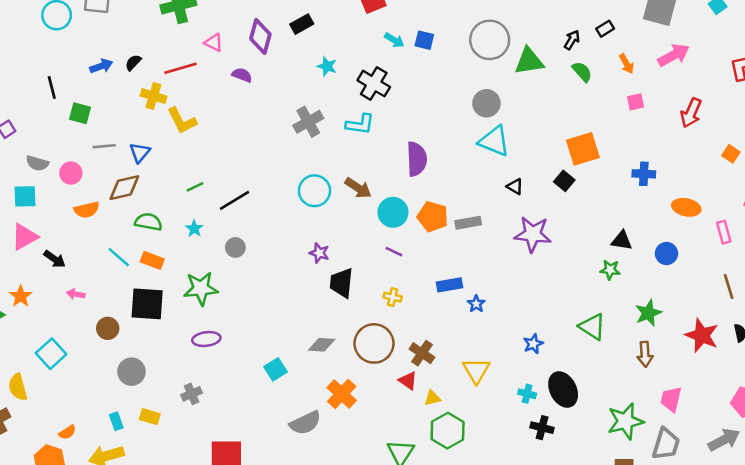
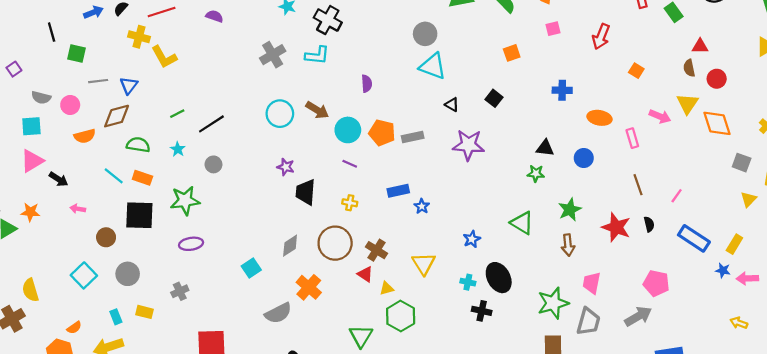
orange square: (583, 149) -> (512, 53), moved, size x0.6
purple semicircle: (417, 159) -> (367, 84), size x0.6
orange star: (21, 296) -> (30, 212), turned -30
gray diamond: (322, 345) -> (290, 246), turned -35
cyan square: (51, 354) -> (84, 275), moved

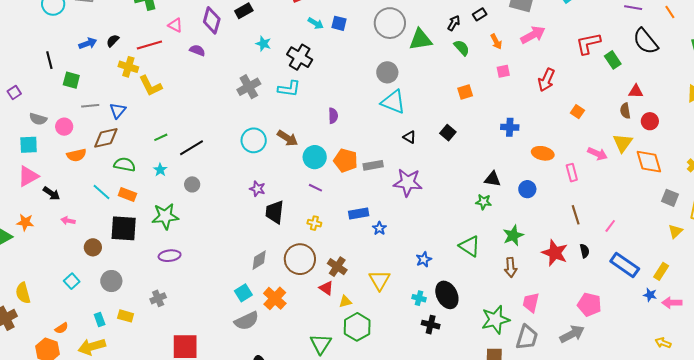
purple star: (468, 145) -> (408, 182), moved
cyan square: (251, 268) -> (243, 293), moved
cyan square: (84, 275) -> (72, 281), size x0.7

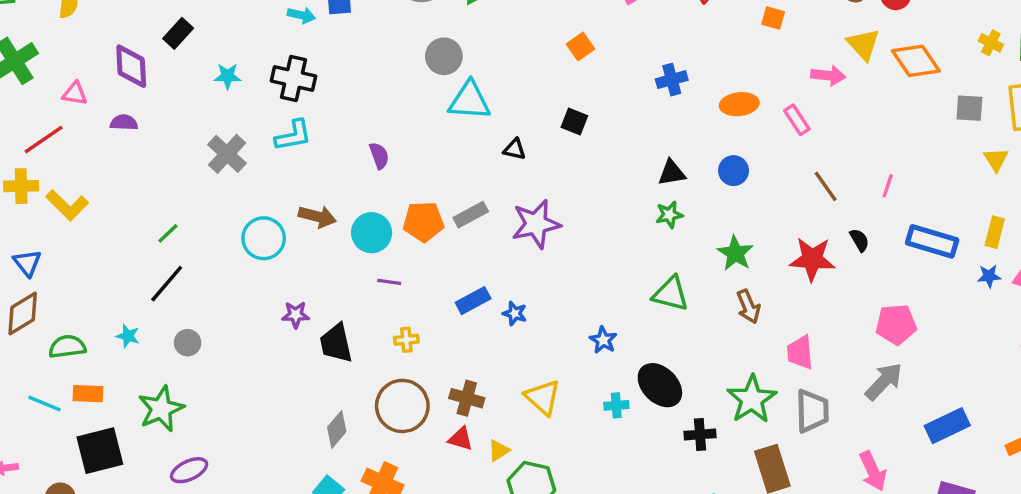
green line: (161, 137) -> (168, 233), moved
black cross: (431, 325) -> (700, 434), moved

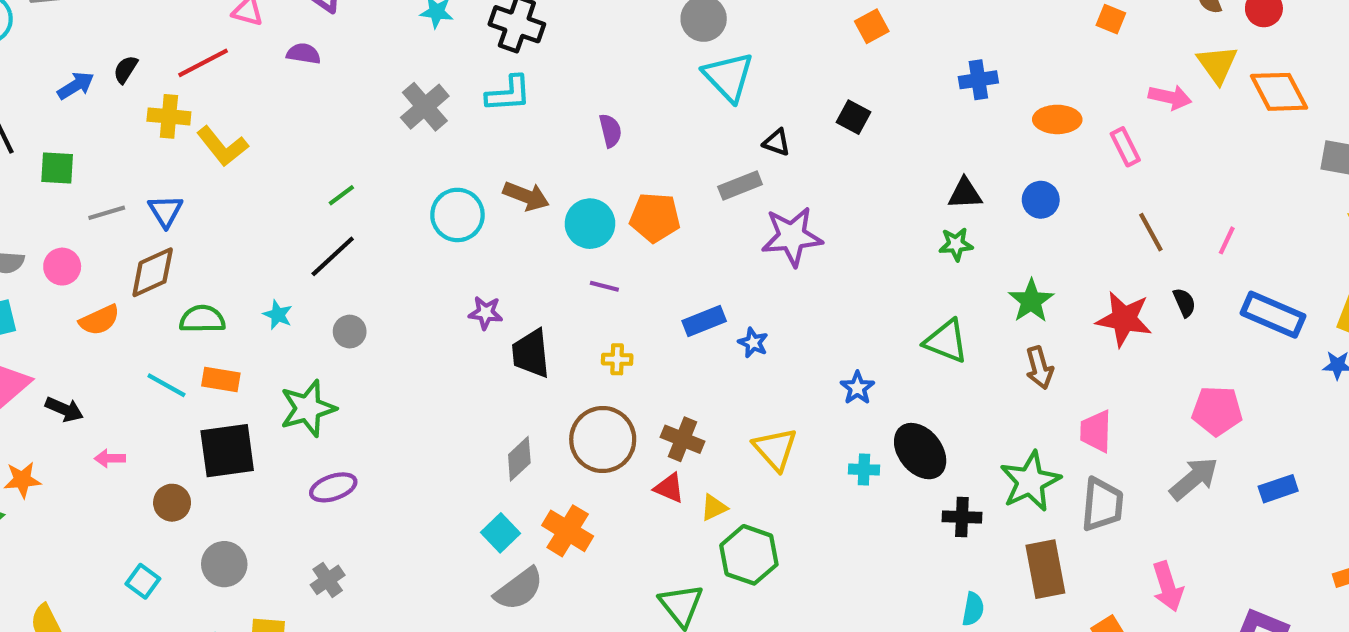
cyan triangle: (469, 101) -> (728, 77), turned 36
gray rectangle: (471, 215) -> (740, 186), moved
blue rectangle: (947, 426) -> (1278, 489), moved, size x0.7

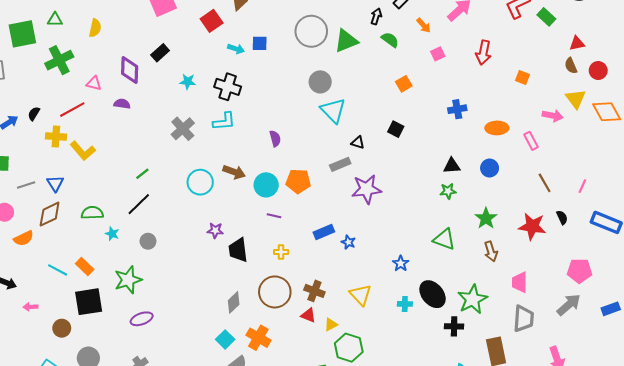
green semicircle: (202, 319) -> (92, 213), moved
orange rectangle: (221, 379) -> (85, 266), turned 36
green star: (1030, 481) -> (472, 299), moved

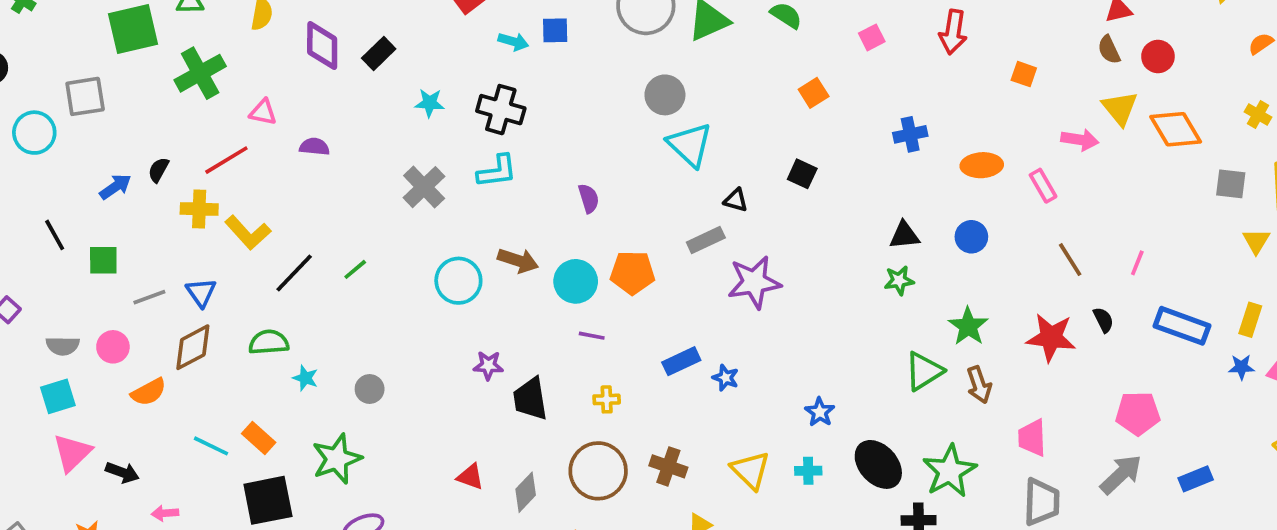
purple diamond: (130, 70) -> (322, 46), moved
black line: (139, 204) -> (294, 273), moved
green triangle: (444, 239) -> (924, 371), moved, turned -50
cyan cross: (405, 304) -> (808, 471), moved
red triangle: (308, 315) -> (470, 477), moved

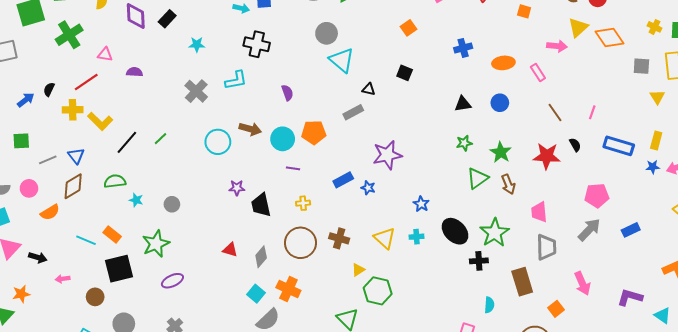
yellow triangle: (1120, 108) -> (578, 27), turned 30
black cross: (501, 110) -> (257, 44), moved
green star: (899, 280) -> (464, 143), moved
purple star: (754, 282) -> (387, 155), moved

